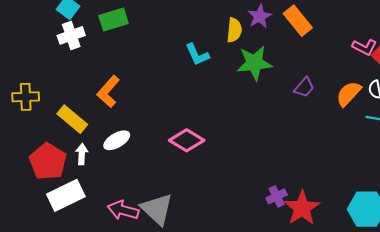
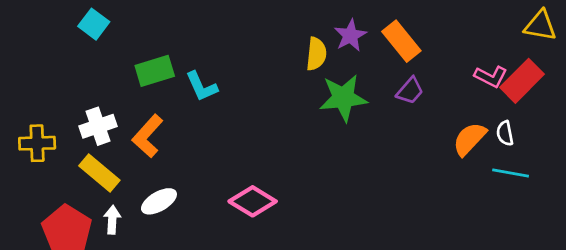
green rectangle: (114, 20) -> (155, 71), moved
white cross: (71, 35) -> (98, 126), moved
cyan L-shape: (197, 55) -> (202, 86), moved
purple trapezoid: (304, 87) -> (410, 91), moved

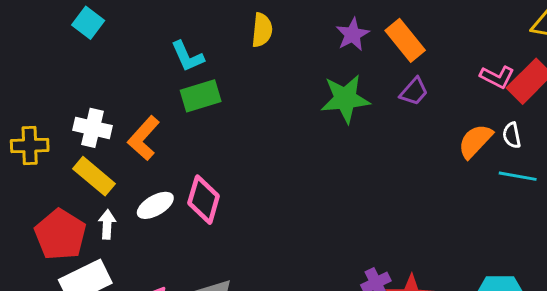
yellow semicircle: (316, 54) -> (262, 30), moved
green rectangle: (155, 71) -> (201, 96), moved
cyan L-shape: (202, 86) -> (187, 56), moved
white cross: (98, 126) -> (93, 128), turned 32
pink diamond: (253, 201) -> (204, 200), moved, turned 75

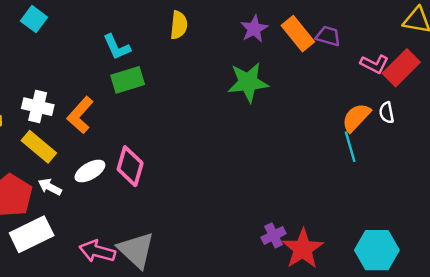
purple trapezoid: (414, 91) -> (328, 36), moved, turned -115
cyan line: (518, 176) -> (350, 147), moved, turned 64
white arrow: (107, 224) -> (50, 187), turned -65

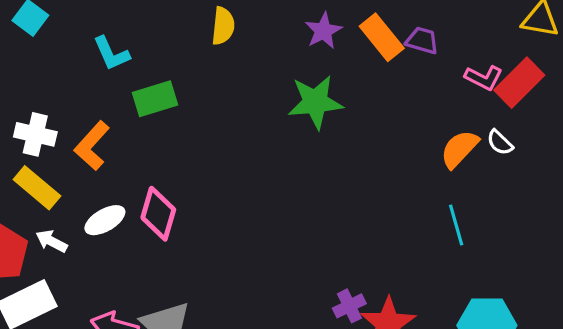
cyan L-shape: (117, 47) -> (111, 53), moved
white semicircle: (387, 113) -> (500, 142), turned -35
cyan line: (350, 147) -> (456, 225), moved

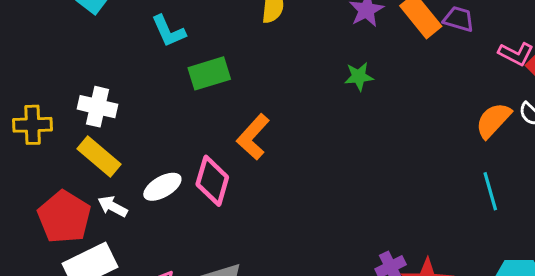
green star: (315, 102) -> (359, 76), size x0.6
orange L-shape: (92, 146) -> (253, 137), moved

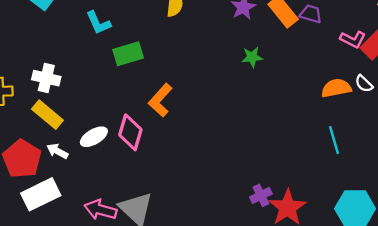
green star: (359, 76) -> (252, 57), moved
orange semicircle: (493, 120) -> (336, 88), turned 36

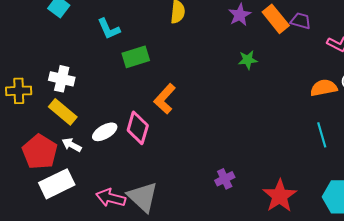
purple cross: (261, 195) -> (225, 179), moved

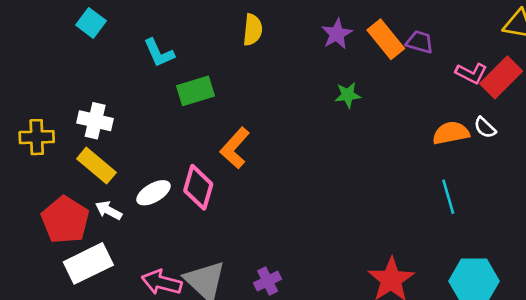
purple cross: (225, 179) -> (268, 281), moved

